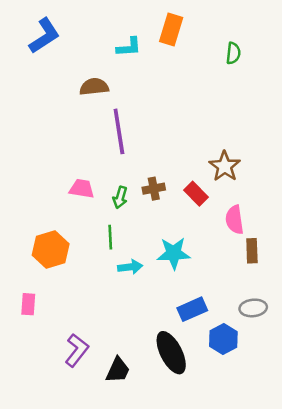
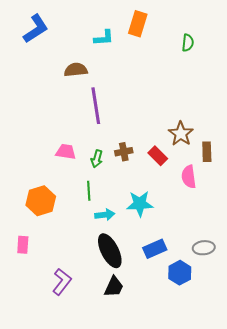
brown rectangle: (252, 251) -> (207, 152), moved
black ellipse: (171, 353) -> (110, 251), moved
black trapezoid: (118, 370) -> (114, 287), moved

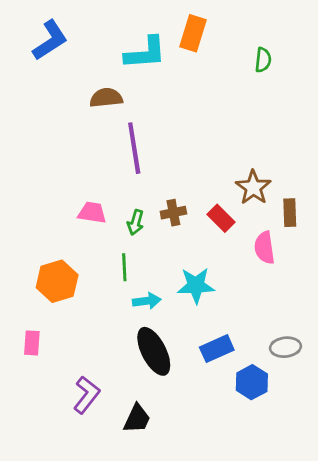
cyan L-shape: (104, 38) -> (145, 53), size x1.5
black trapezoid: (114, 287) -> (137, 419), moved

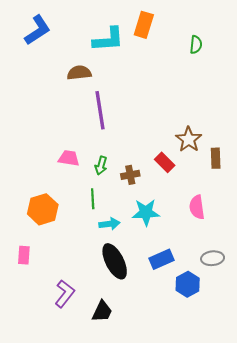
brown cross: (173, 213) -> (130, 175), moved
pink semicircle: (264, 248) -> (197, 207), moved

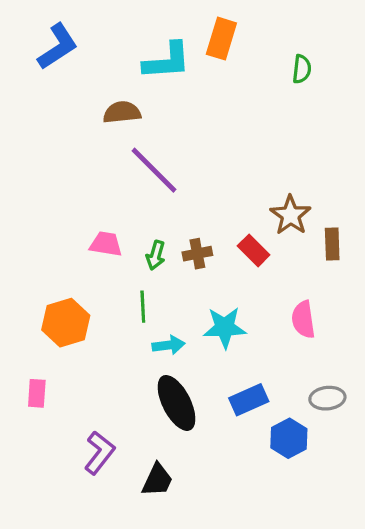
purple line: (100, 110) -> (154, 170), turned -36
brown cross: (130, 175) -> (197, 254), moved

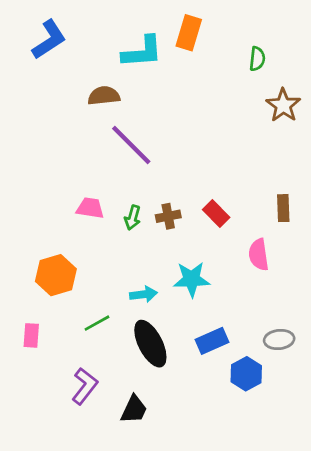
brown star: (290, 215) -> (283, 105), moved
green line: (143, 307) -> (97, 323), moved, turned 64
pink semicircle: (303, 319) -> (259, 255), moved

